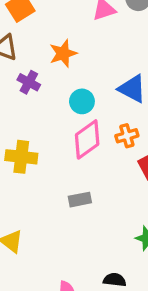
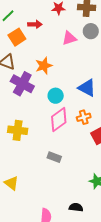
purple cross: (29, 82) -> (22, 84), size x1.6
gray rectangle: (80, 200) -> (54, 157), turned 32

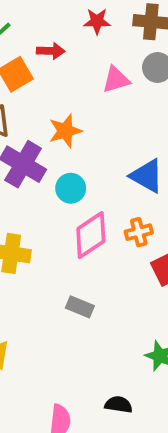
cyan circle: (56, 96) -> (71, 188), moved

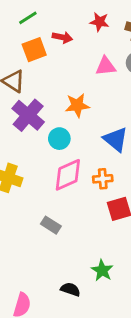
orange star: (65, 131) -> (77, 105), moved
black semicircle: (119, 405) -> (70, 289), moved

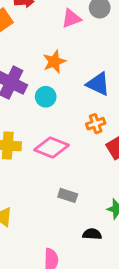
pink diamond: (68, 175) -> (51, 148), moved, turned 60
gray rectangle: (51, 225) -> (68, 195), moved

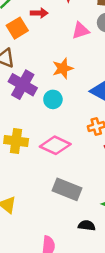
gray rectangle: (68, 195) -> (67, 189), size x1.6

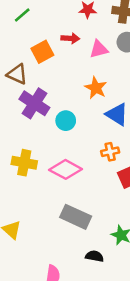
red arrow: (39, 13) -> (70, 38), moved
orange square: (17, 28) -> (42, 52), moved
orange star: (63, 68) -> (96, 88), moved, turned -30

